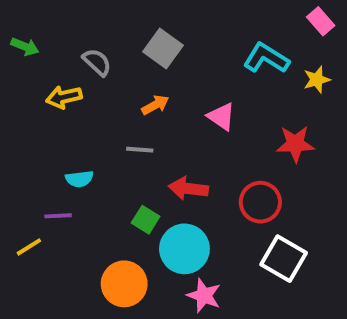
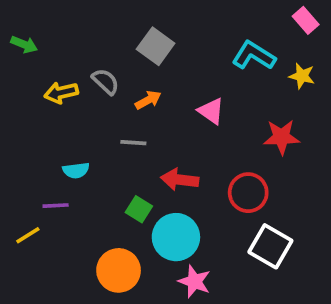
gray semicircle: (97, 62) -> (106, 81), moved
yellow star: (317, 80) -> (302, 76), turned 30

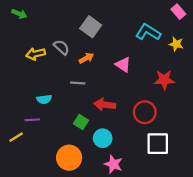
green arrow: (24, 44) -> (19, 14), moved
cyan circle: (176, 237) -> (103, 138), size x0.7
white square: (270, 246) -> (158, 144), turned -30

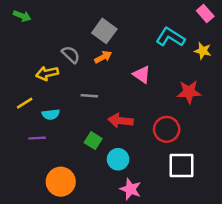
yellow arrow: (36, 54) -> (47, 73), moved
orange arrow: (86, 58) -> (103, 57), moved
yellow line: (16, 137) -> (25, 103), moved
orange circle: (69, 158) -> (61, 182), moved

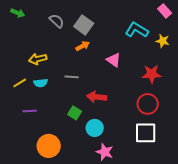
gray semicircle: (71, 55) -> (57, 21), moved
cyan semicircle: (51, 114) -> (41, 83), moved
red circle: (167, 129) -> (148, 104), moved

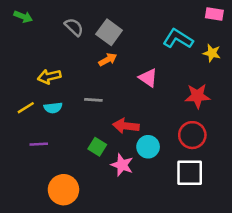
pink rectangle: (165, 11) -> (214, 14), turned -40
cyan circle: (95, 128) -> (148, 147), moved
pink star: (105, 152) -> (122, 165), moved

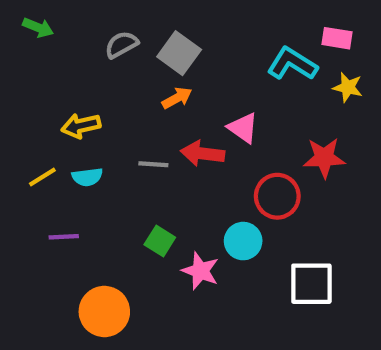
pink rectangle: (214, 14) -> (337, 38), moved
gray semicircle: (74, 27) -> (121, 45), turned -72
red arrow: (126, 126) -> (203, 154), moved
red circle: (192, 135) -> (277, 196), moved

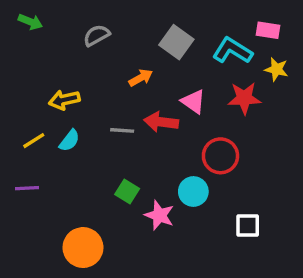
gray square: (179, 53) -> (176, 42), moved
red star: (324, 158) -> (244, 98), moved
cyan semicircle: (87, 177) -> (69, 141), turned -45
purple line: (64, 237) -> (27, 188), moved
white square: (311, 284) -> (248, 225), size x0.7

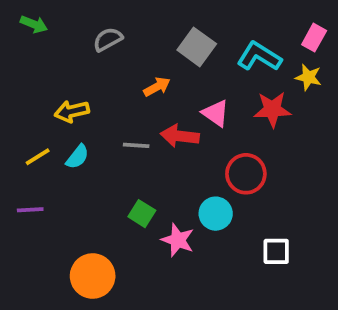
pink rectangle: (268, 30) -> (314, 38), moved, turned -70

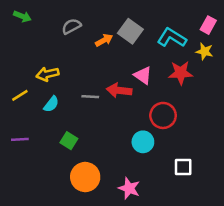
orange arrow: (157, 87) -> (104, 40), moved
yellow line: (38, 157) -> (20, 95), moved
green square: (142, 214) -> (69, 141), moved
pink star: (178, 240) -> (129, 188), moved
orange circle: (93, 276) -> (85, 177), moved

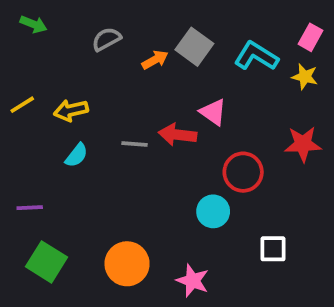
red star: (181, 73) -> (303, 144), moved
yellow line: (20, 95) -> (22, 105), moved
green square: (69, 141) -> (47, 262), moved, size x1.5

